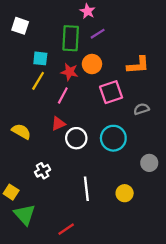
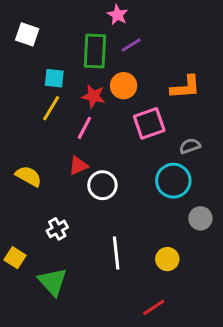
cyan circle: (113, 138) -> (173, 181), moved
green triangle: (25, 215) -> (53, 282), moved
red line: (66, 229) -> (154, 307), moved

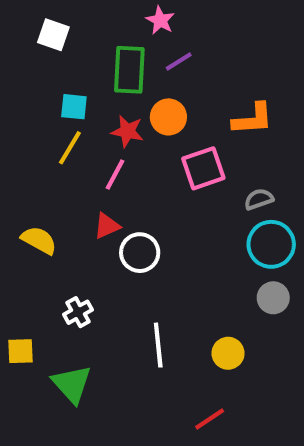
white square: (27, 34) -> (53, 35), moved
cyan circle: (173, 181) -> (271, 244), moved
yellow square: (15, 258) -> (21, 351), turned -35

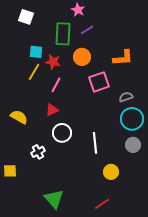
red star: (127, 131) -> (53, 62), moved
white circle: (140, 253) -> (62, 133), moved
white line: (158, 345) -> (95, 143), moved
green triangle: (72, 384) -> (54, 199), moved

